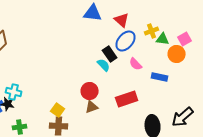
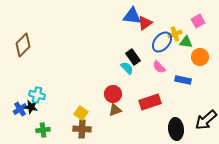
blue triangle: (93, 13) -> (132, 16), moved
red triangle: (122, 20) -> (145, 23), turned 42
pink square: (185, 39) -> (198, 21), moved
blue ellipse: (126, 41) -> (162, 42), moved

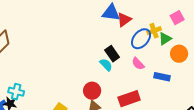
green triangle: (186, 42) -> (165, 39), turned -40

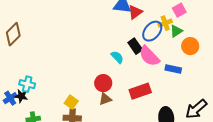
pink square: (177, 18) -> (179, 10), moved
black rectangle: (112, 54) -> (135, 46), moved
pink semicircle: (138, 64) -> (149, 56), size x1.6

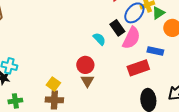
pink semicircle: (149, 56) -> (131, 38), turned -110
red rectangle: (140, 91) -> (138, 68), moved
brown triangle: (105, 99) -> (87, 81), turned -40

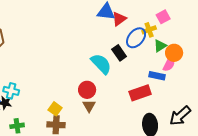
green triangle: (158, 13) -> (160, 46), moved
pink semicircle: (131, 38) -> (169, 64), moved, size x0.7
cyan semicircle: (99, 39) -> (101, 64), size x1.6

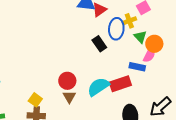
blue ellipse: (136, 38) -> (116, 29), turned -35
green triangle: (160, 46) -> (140, 37), turned -40
cyan semicircle: (101, 64) -> (98, 87), moved, turned -80

